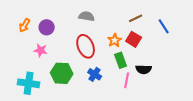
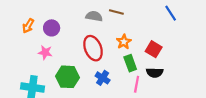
brown line: (136, 18) -> (116, 12), moved, turned 40
blue line: (164, 26) -> (171, 13), moved
red square: (134, 39) -> (154, 49), moved

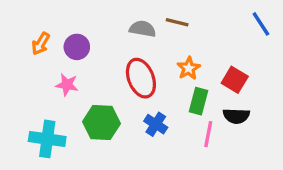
green rectangle: (130, 63) -> (198, 101), turned 35

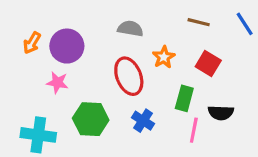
brown line: (177, 22) -> (199, 22), moved
purple circle: (77, 47) -> (67, 46), size x1.4
orange star: (189, 68) -> (164, 57), moved
red square: (235, 80) -> (208, 63), moved

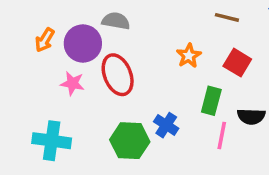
gray semicircle: (130, 29) -> (116, 21), moved
red ellipse: (129, 76) -> (118, 75), moved
green hexagon: (91, 119) -> (130, 141), moved

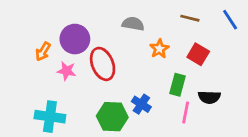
gray semicircle: (116, 21) -> (133, 24), moved
orange arrow: (45, 40) -> (43, 51), moved

